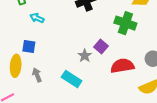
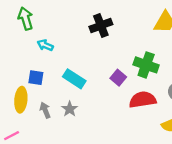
green cross: (125, 23) -> (146, 65), moved
gray star: (85, 56) -> (70, 109), moved
cyan rectangle: (72, 79) -> (74, 79), moved

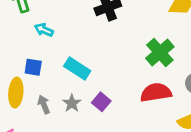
green cross: (146, 65) -> (160, 53), turned 30
purple square: (118, 78) -> (101, 102), moved

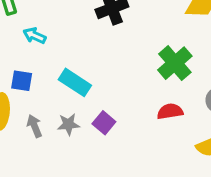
red semicircle: (156, 93) -> (170, 111), size x0.7
gray star: (72, 103) -> (68, 124), turned 30

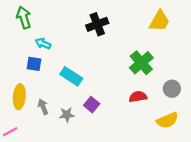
blue square: (22, 81) -> (34, 64), moved
gray star: (68, 124) -> (67, 115), moved

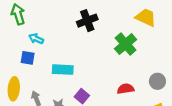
yellow trapezoid: (159, 21) -> (146, 17), turned -95
green cross: (141, 63) -> (126, 44), moved
cyan rectangle: (71, 76) -> (63, 70), turned -30

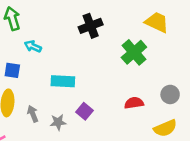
blue square: (28, 58) -> (12, 70), moved

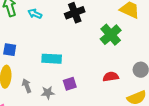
cyan arrow: (33, 46) -> (35, 14), moved
purple square: (85, 111) -> (70, 84), turned 32

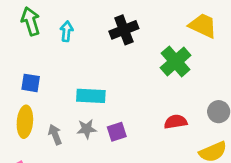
cyan arrow: (35, 14) -> (67, 31), turned 72
gray star: (48, 93) -> (87, 129), moved

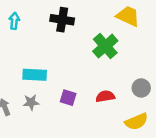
black cross: (124, 30) -> (62, 20), turned 30
purple square: (117, 132) -> (68, 98), moved, turned 35

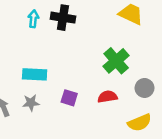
cyan arrow: (14, 21) -> (33, 19), moved
green cross: (105, 46) -> (116, 61), moved

